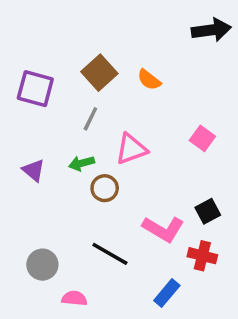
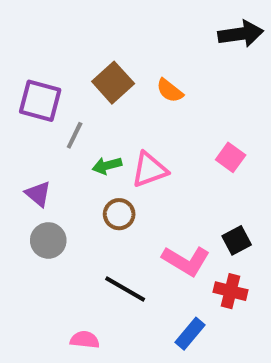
gray line: (90, 119) -> (75, 135), moved
green arrow: (82, 163) -> (107, 166), moved
gray circle: (42, 265) -> (48, 240), moved

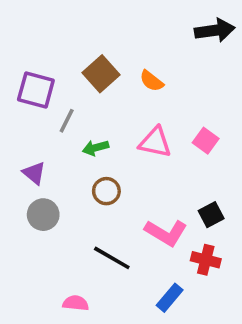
pink triangle: (149, 170) -> (155, 142), moved, turned 32

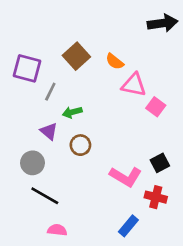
pink triangle: (155, 142) -> (134, 85), moved
purple triangle: (34, 173) -> (49, 131), moved
black line: (112, 258) -> (45, 196), moved

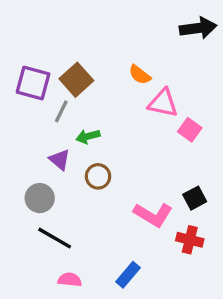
brown square: (76, 56) -> (76, 80), moved
blue rectangle: (128, 226) -> (128, 275), moved

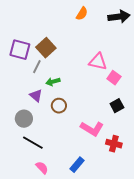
orange semicircle: (140, 75) -> (82, 14), moved, turned -96
black square: (195, 198) -> (117, 106), moved
pink semicircle: (70, 280) -> (42, 168), turned 40

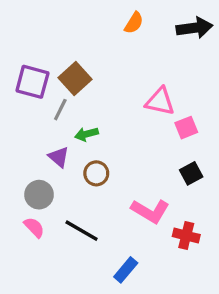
pink square: (114, 78) -> (186, 128), turned 32
black line: (33, 143) -> (82, 231), moved
pink semicircle: (42, 168) -> (34, 227), moved

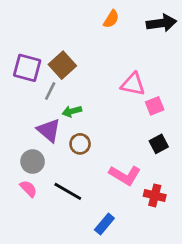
purple triangle: (59, 157) -> (49, 130), size x1.4

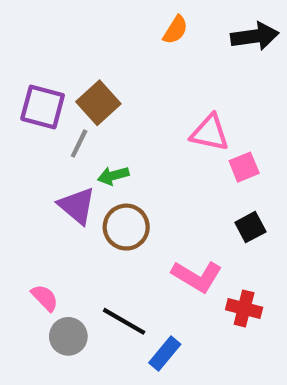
brown circle: (80, 144) -> (126, 227), size x1.4
gray circle: (33, 162) -> (68, 336), moved
black line: (68, 191) -> (124, 321), moved

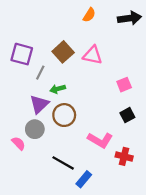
brown square: (98, 103) -> (63, 52), moved
pink triangle: (210, 133) -> (92, 55), moved
purple triangle: (77, 206) -> (39, 104), turned 36
pink semicircle: (45, 298) -> (18, 143), moved
gray circle: (68, 336) -> (35, 129), moved

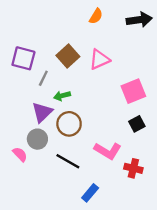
pink triangle: (92, 55) -> (99, 60), turned -36
pink square: (124, 85) -> (133, 91), size x1.5
black line: (63, 163) -> (68, 161), moved

